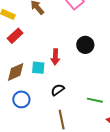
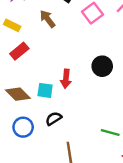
brown diamond: (16, 72) -> (18, 94), turned 65
black semicircle: (58, 90) -> (54, 119), moved

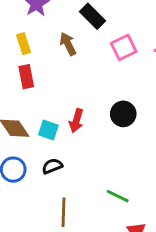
yellow rectangle: (12, 25) -> (24, 44), turned 35
red rectangle: (19, 51) -> (26, 77), turned -72

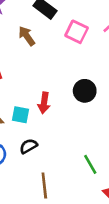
pink square: (124, 47) -> (77, 32), turned -30
green line: (118, 196) -> (90, 164), turned 42

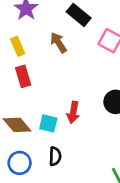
black semicircle: (28, 146) -> (55, 156), turned 120

